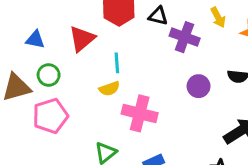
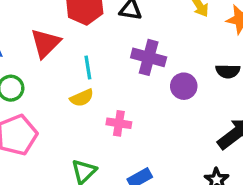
purple cross: (185, 37) -> (149, 57), moved
pink cross: (140, 113) -> (119, 123), size x0.6

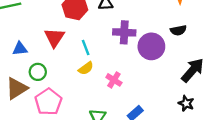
purple circle: (184, 86) -> (151, 46), size x1.5
pink cross: (119, 123) -> (114, 80), turned 35

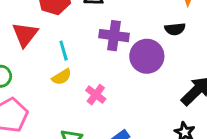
black semicircle: (178, 30) -> (175, 29), moved

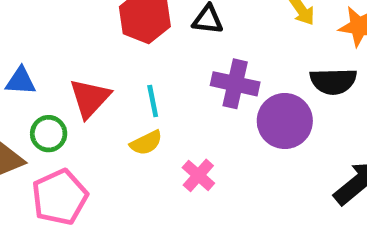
black semicircle: (175, 29) -> (333, 81), size x1.4
red triangle: (25, 34) -> (90, 98), moved

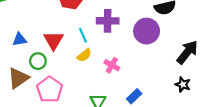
purple cross: (235, 84) -> (108, 21), moved

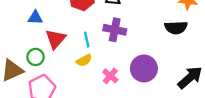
purple circle: (147, 31) -> (144, 68), moved
blue triangle: (20, 39) -> (35, 18), moved

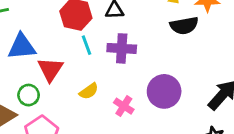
blue triangle: (35, 18) -> (22, 47), size x1.5
black semicircle: (176, 28) -> (184, 26), moved
cyan line: (87, 40) -> (87, 45), moved

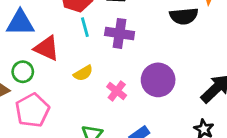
red triangle: (50, 69) -> (47, 48), turned -44

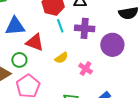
purple circle: (158, 80) -> (112, 45), moved

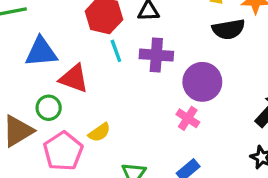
yellow semicircle: (61, 58) -> (99, 132), moved
pink cross: (86, 69) -> (188, 118), moved

